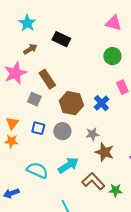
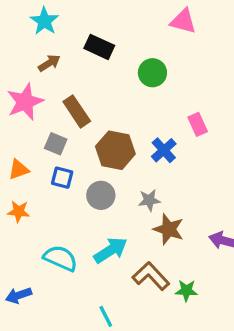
green circle: (112, 56) -> (152, 73), moved
orange triangle: (12, 123) -> (19, 170), moved, turned 32
blue square: (38, 128) -> (62, 178), moved

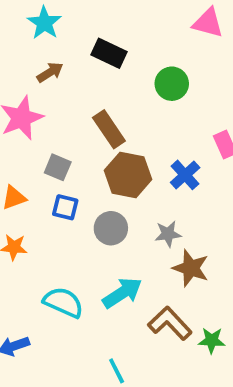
brown rectangle: (77, 111) -> (109, 129), moved

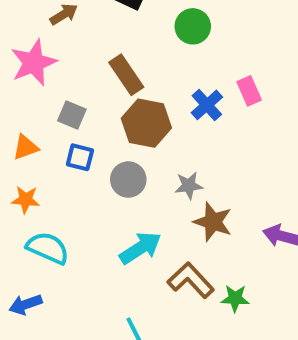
blue cross: (185, 175) -> (207, 105), moved
cyan semicircle: (63, 302) -> (48, 248), moved

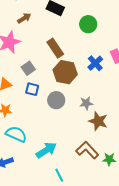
gray square: (72, 115) -> (28, 68), turned 32
cyan arrow: (140, 248) -> (46, 150), moved

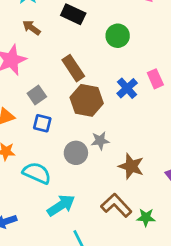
brown arrow: (24, 18) -> (31, 28), turned -112
gray circle: (56, 100) -> (76, 153), moved
gray star: (86, 103) -> (100, 141), moved
cyan semicircle: (16, 134) -> (37, 173), moved

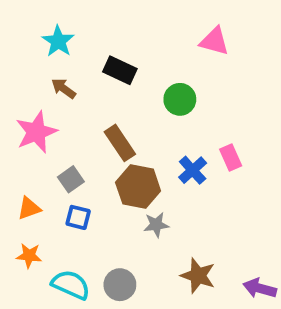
gray star: (100, 141) -> (156, 225), moved
gray circle: (76, 153) -> (120, 285), moved

